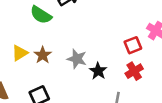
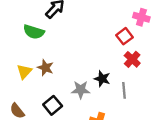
gray star: (77, 59) -> (81, 90), moved
black star: (98, 71) -> (102, 79), moved

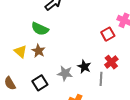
green semicircle: (34, 32) -> (40, 29), moved
red cross: (132, 59) -> (111, 62), moved
yellow triangle: (24, 72) -> (20, 52), turned -40

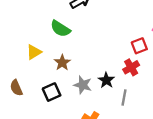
brown star: (38, 51) -> (62, 63), moved
yellow triangle: (20, 52) -> (34, 52), turned 40
red cross: (111, 62) -> (131, 67), moved

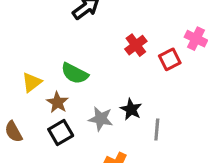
green semicircle: (60, 29) -> (75, 73), moved
brown star: (62, 63) -> (57, 102), moved
red cross: (131, 67) -> (136, 45), moved

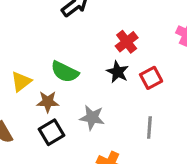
red square: (170, 59) -> (151, 78), moved
brown star: (57, 102) -> (48, 102), turned -30
black star: (131, 109) -> (118, 72), moved

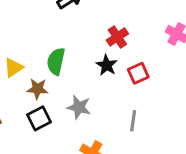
green semicircle: (65, 72) -> (56, 61), turned 72

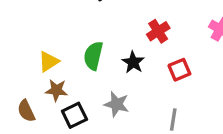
black star: (107, 65) -> (133, 62), moved
brown star: (37, 89) -> (56, 90), moved

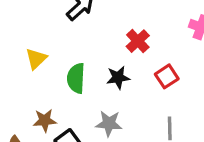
yellow triangle: (49, 62) -> (36, 59), moved
black star: (133, 62) -> (118, 78), turned -30

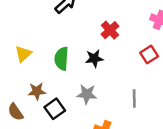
yellow triangle: (36, 59) -> (23, 54), moved
red square: (167, 76) -> (149, 55), moved

